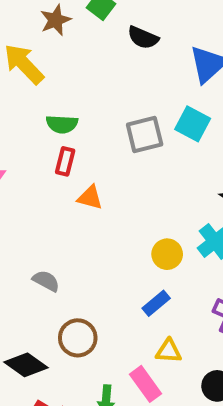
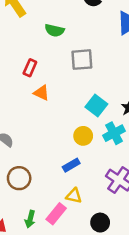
green semicircle: (62, 124) -> (54, 30), moved
cyan square: (193, 124) -> (96, 106), moved
pink rectangle: (146, 384) -> (56, 214), turned 65

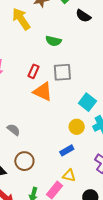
gray square: (82, 60) -> (62, 72), moved
orange triangle: (41, 93) -> (43, 92), size x1.5

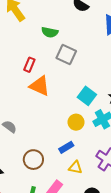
gray square: (62, 72) -> (66, 55), moved, turned 30
brown circle: (24, 161) -> (33, 160), moved
yellow triangle: (69, 176) -> (75, 167), moved

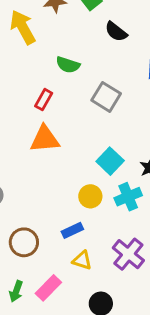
gray square: (66, 55) -> (106, 97), moved
red rectangle: (29, 65) -> (44, 100), moved
orange triangle: (40, 86) -> (45, 139), turned -35

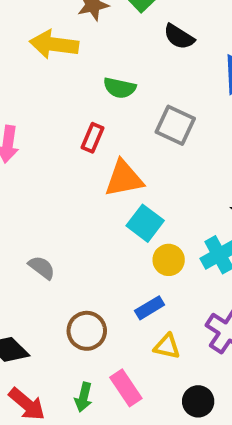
yellow arrow: (23, 27) -> (54, 44), turned -48
orange triangle: (45, 139) -> (124, 179), moved
cyan square: (110, 161) -> (145, 223), moved
pink rectangle: (48, 288) -> (126, 388), turned -72

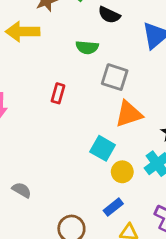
green semicircle: (120, 88) -> (87, 47), moved
orange triangle: (124, 179) -> (129, 114), moved
gray semicircle: (42, 268) -> (22, 190), moved

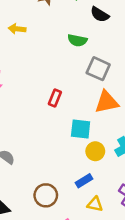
yellow arrow: (23, 32) -> (17, 29), moved, size x0.6
red rectangle: (58, 93) -> (55, 98), moved
cyan square: (103, 148) -> (81, 129), turned -30

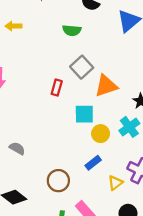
gray square: (98, 69) -> (82, 67), moved, turned 30
yellow triangle: (95, 204) -> (115, 183), moved, turned -42

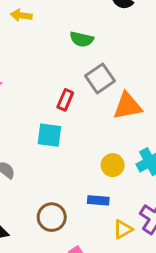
green semicircle: (72, 30) -> (82, 39), moved
cyan square: (84, 114) -> (49, 135), moved
blue rectangle: (93, 163) -> (98, 200), turned 35

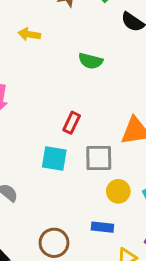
gray square: (100, 78) -> (99, 158), moved, turned 32

